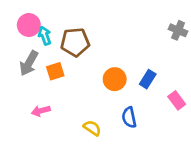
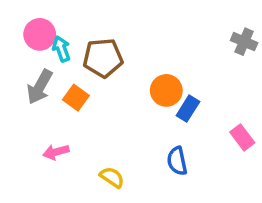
orange square: (55, 71) -> (76, 98), turned -36
orange circle: (115, 79) -> (166, 90), moved
blue rectangle: (148, 79) -> (188, 109), moved
yellow semicircle: (92, 128) -> (112, 177), moved

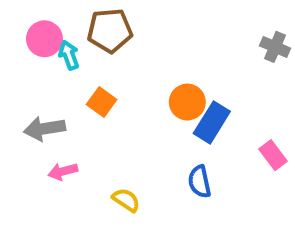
brown pentagon: (103, 58) -> (110, 31), moved
gray arrow: (40, 87) -> (44, 129), moved, turned 52
orange square: (76, 98) -> (102, 102), moved
blue rectangle: (188, 109) -> (212, 122), size x1.4

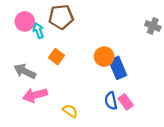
blue rectangle: (212, 122) -> (118, 68), turned -55
gray arrow: (44, 129) -> (25, 71), turned 35
pink rectangle: (273, 155) -> (126, 102), moved
pink arrow: (63, 171) -> (35, 95), size x1.5

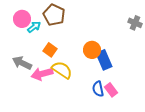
brown pentagon: (61, 17) -> (54, 15), turned 30
cyan arrow: (38, 31) -> (34, 27), turned 72
pink arrow: (35, 95) -> (42, 74), moved
yellow semicircle: (70, 111) -> (62, 70), moved, size x1.5

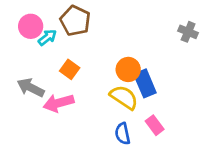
yellow semicircle: (62, 70) -> (124, 97), moved
blue semicircle: (98, 89) -> (123, 134), moved

